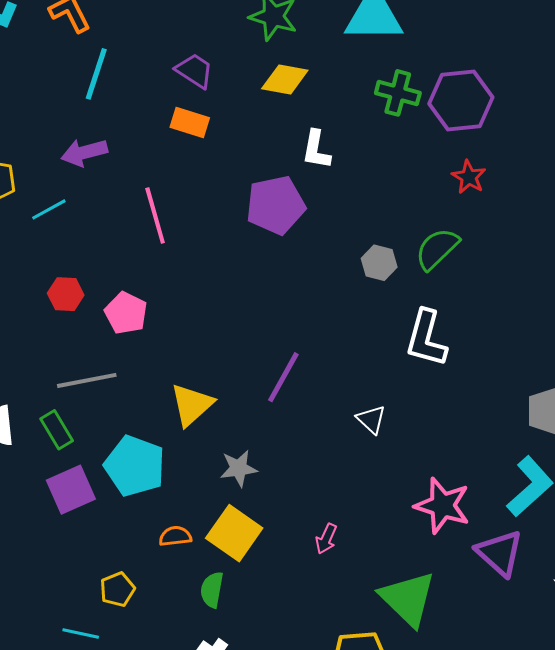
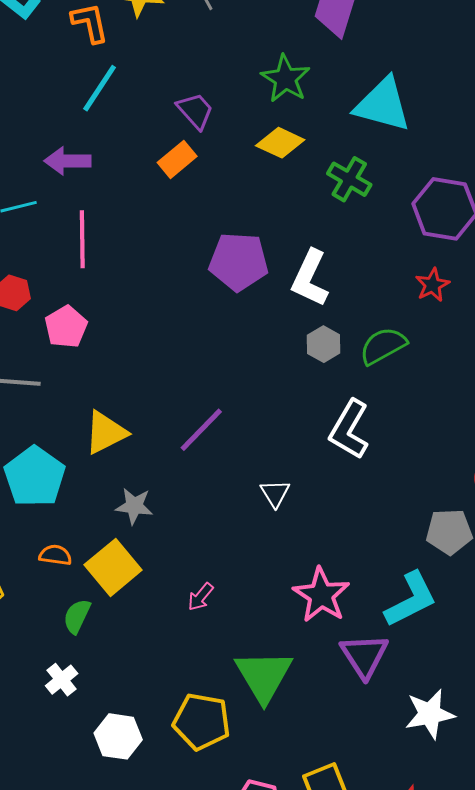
green cross: (398, 93) -> (349, 179), moved
orange rectangle: (190, 122) -> (177, 159), turned -72
white L-shape: (316, 150) -> (310, 278), moved, size x1.4
pink line: (155, 216) -> (82, 239), moved

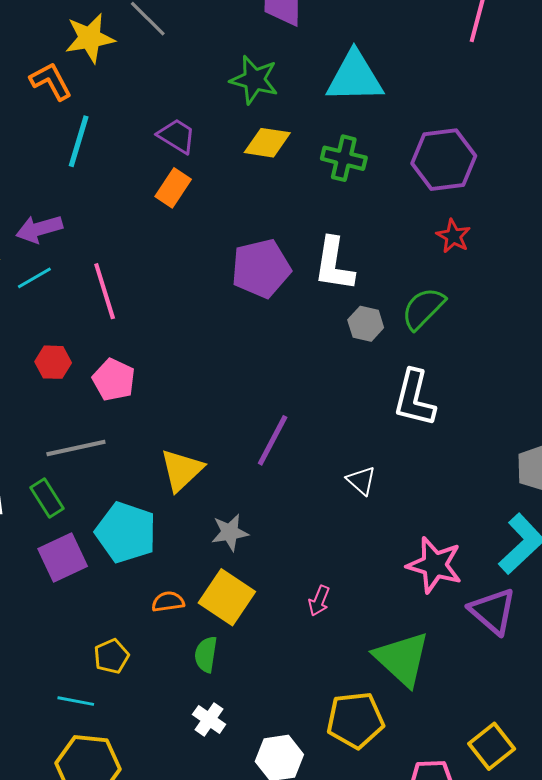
purple arrow: (68, 161) -> (39, 229), moved

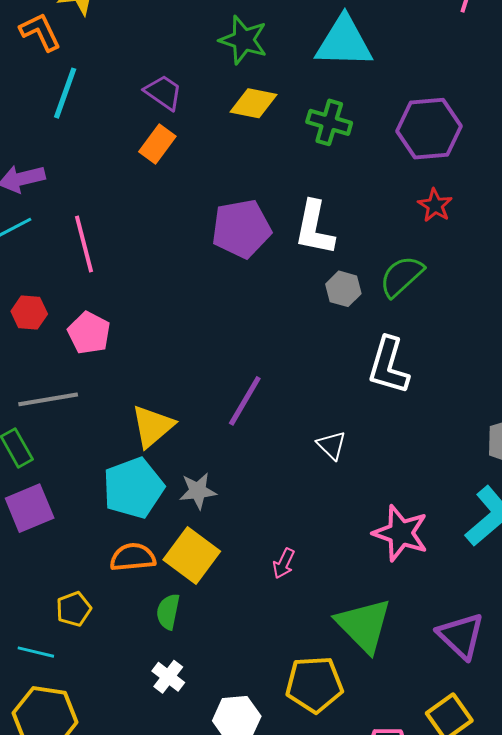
cyan pentagon: (126, 532) -> (133, 488), moved, turned 30
orange semicircle: (168, 602) -> (133, 557), size x1.4
purple triangle: (493, 611) -> (461, 636), moved

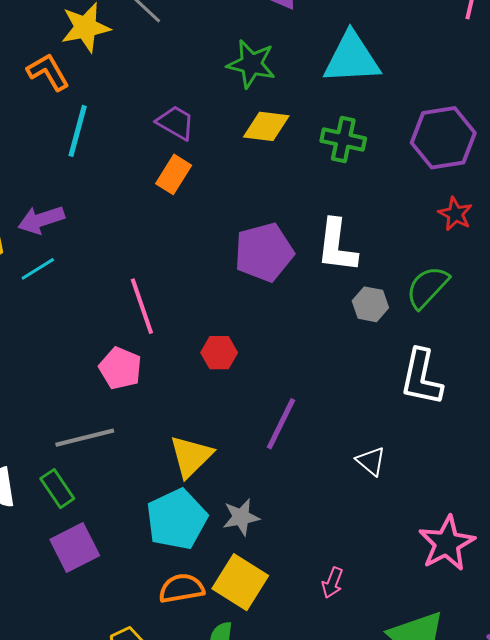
pink line: (84, 244) -> (142, 306), moved
red hexagon: (29, 313) -> (219, 353), moved
pink star: (401, 533) -> (447, 543), turned 30

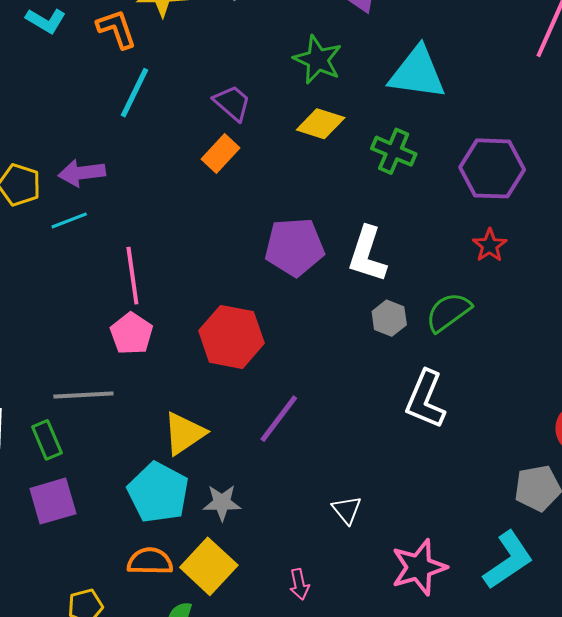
pink line: (142, 306) -> (132, 276), moved
red hexagon: (219, 353) -> (231, 337), size x1.8
white triangle: (371, 461) -> (347, 510), moved
cyan pentagon: (177, 519) -> (158, 493), turned -30
pink arrow: (332, 583) -> (299, 584), turned -44

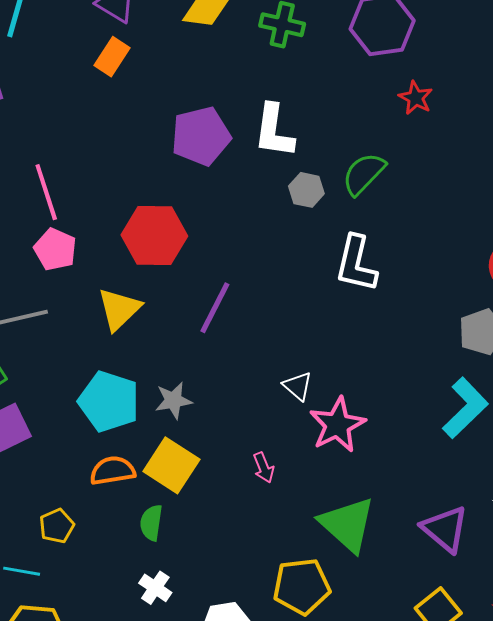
red star: (490, 245) -> (416, 98), moved
yellow triangle: (184, 433) -> (119, 309), moved
pink star: (419, 567) -> (337, 425), moved

